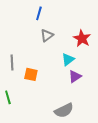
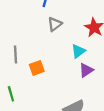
orange square: (31, 74) -> (37, 68), turned -32

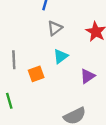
cyan triangle: (78, 51) -> (61, 56), moved

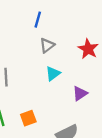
orange square: (36, 74) -> (28, 118), moved

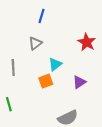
gray triangle: (47, 45) -> (35, 43), moved
orange square: (28, 118) -> (46, 81), moved

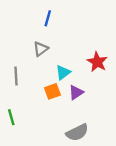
red star: (87, 42) -> (97, 62), moved
purple triangle: (79, 82) -> (76, 92), moved

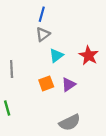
gray triangle: (41, 49) -> (43, 34), moved
cyan triangle: (63, 72) -> (56, 56), moved

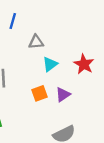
blue line: (42, 14) -> (13, 21), moved
gray triangle: (43, 34) -> (36, 42), turned 32

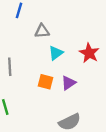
orange square: (40, 93) -> (45, 82), turned 35

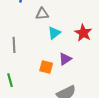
orange square: (45, 82) -> (46, 67), moved

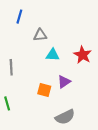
cyan triangle: (54, 33) -> (53, 55), turned 40

